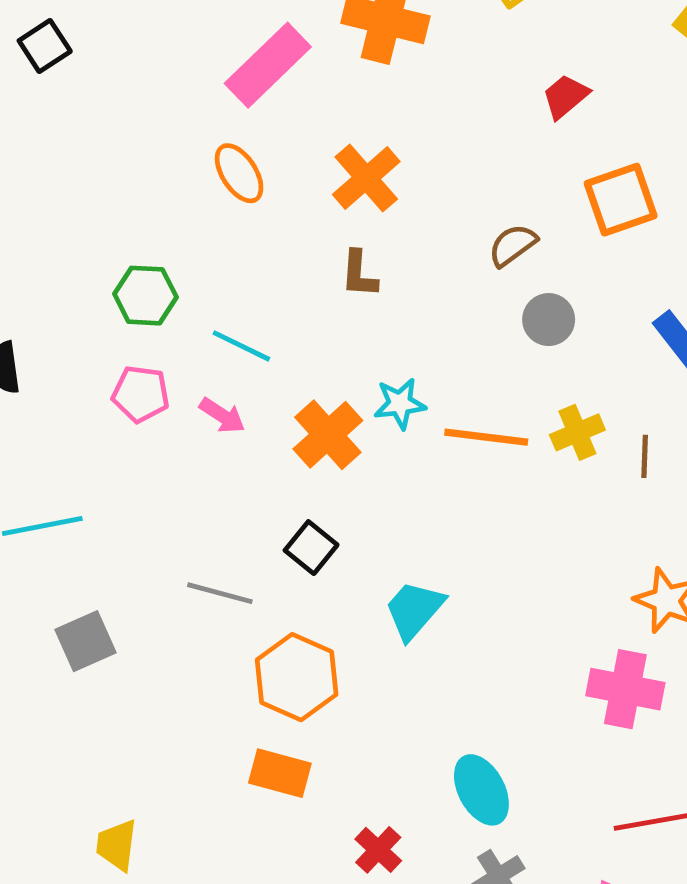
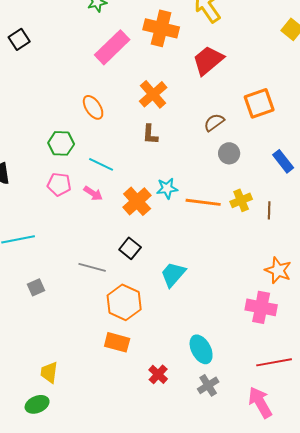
red trapezoid: (565, 96) -> (208, 60), moved, size x1.6
orange ellipse: (239, 173) -> (93, 107), moved
gray square: (85, 641) -> (36, 287), size x0.7

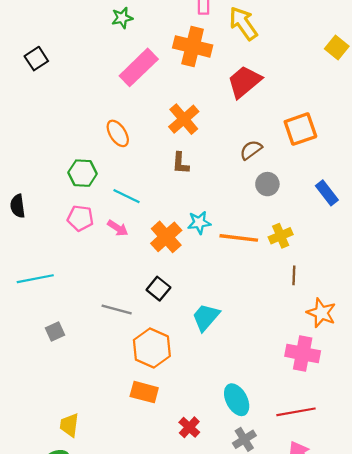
brown line: (269, 210) -> (294, 275), moved
red line: (274, 362) -> (296, 412), moved

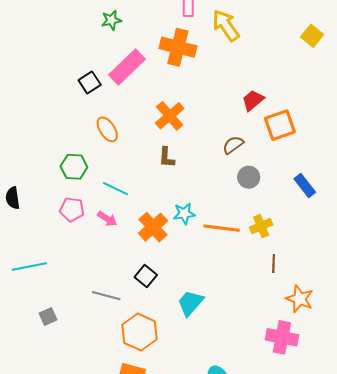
yellow square: (337, 48) -> (312, 36), moved
black square: (36, 59) -> (90, 83), moved
red trapezoid: (244, 82) -> (253, 100), moved, size x0.7

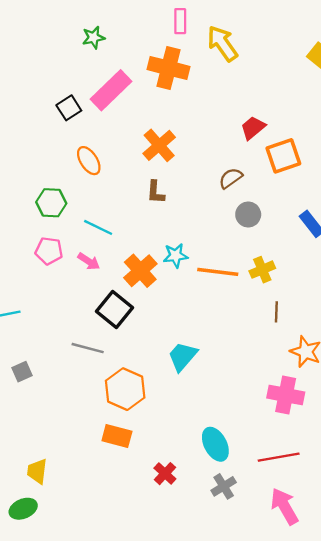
black square: (146, 276) -> (115, 309), moved, size x1.4

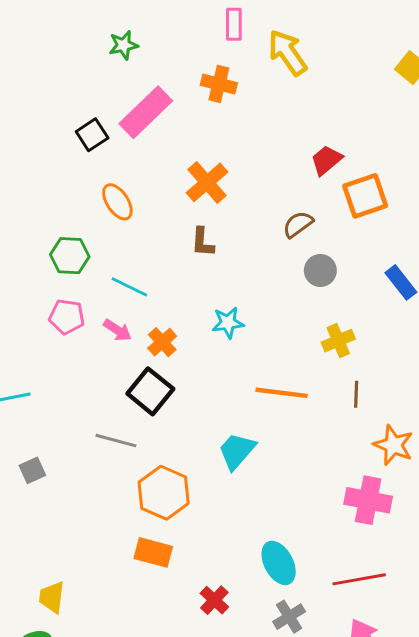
orange cross: (168, 68) -> (219, 84), size x0.7
orange cross: (140, 271) -> (162, 342), moved, size x0.7
orange line: (218, 272) -> (282, 393), moved

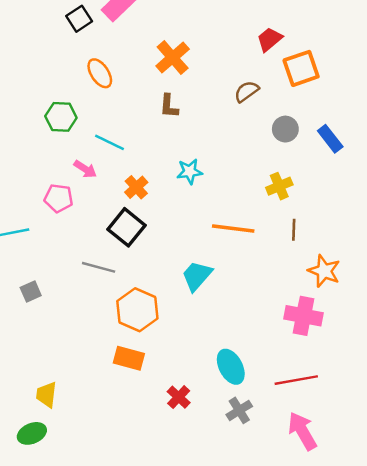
gray circle: (320, 270) -> (285, 129), moved
pink pentagon: (67, 317) -> (59, 198), moved
pink arrow: (117, 330) -> (85, 169), moved

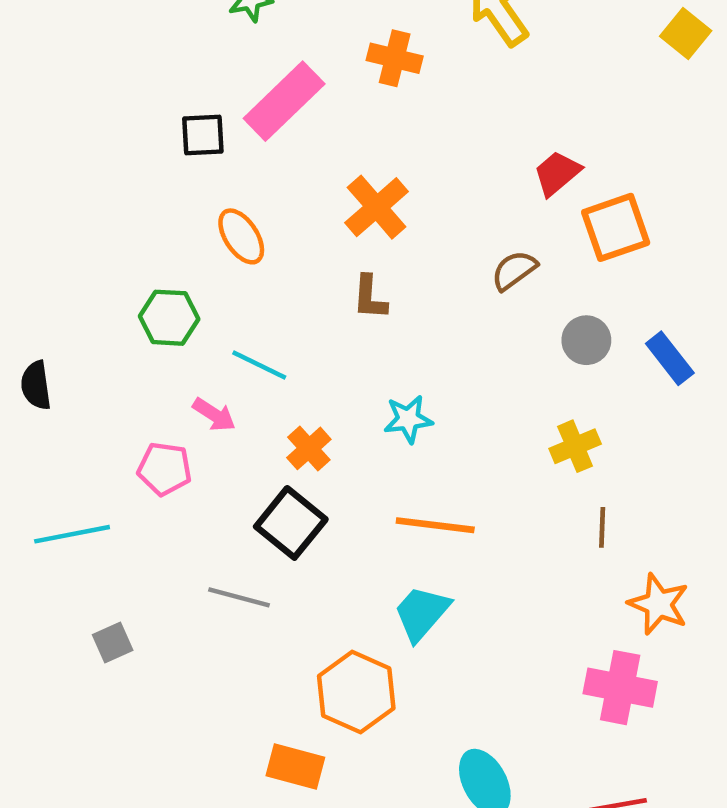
black square: (79, 19) -> (203, 135), turned 30
orange line: (233, 229) -> (435, 525), moved
orange hexagon: (137, 310) -> (356, 692), moved

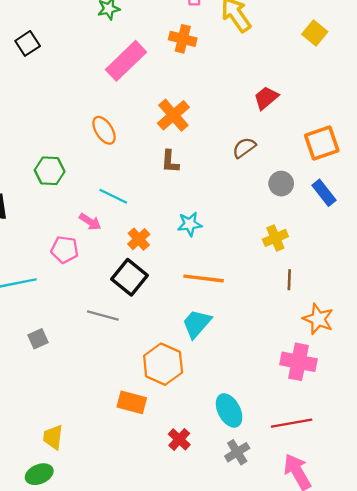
yellow square: (686, 33) -> (315, 33), moved
black square: (203, 135) -> (28, 43), moved, turned -30
orange square: (616, 227) -> (322, 143), moved
green hexagon: (169, 318) -> (50, 171), moved

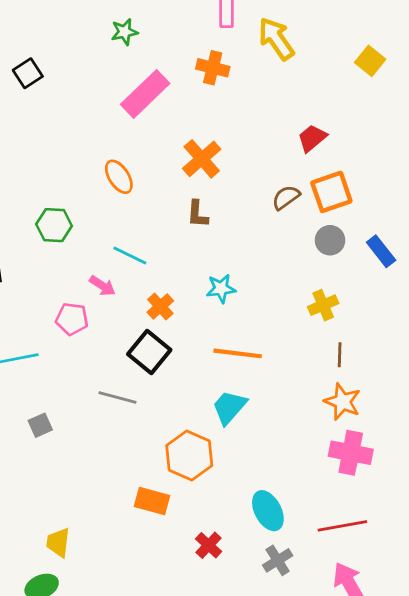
orange square: (322, 143) -> (331, 192), moved
orange star: (318, 319) -> (342, 402), moved

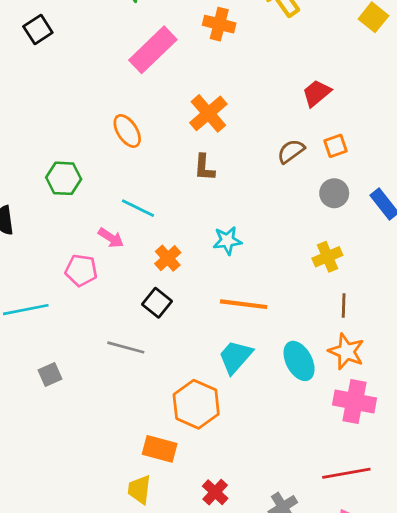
orange square: (331, 192) -> (336, 146), size x0.6
black square: (149, 352) -> (157, 303), size x0.7
cyan ellipse: (268, 511) -> (299, 361), moved
yellow trapezoid: (58, 542) -> (139, 489), moved

